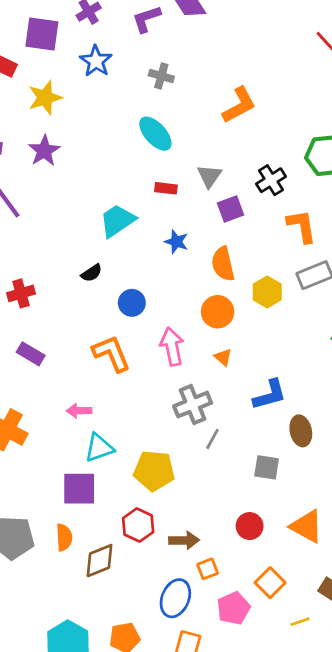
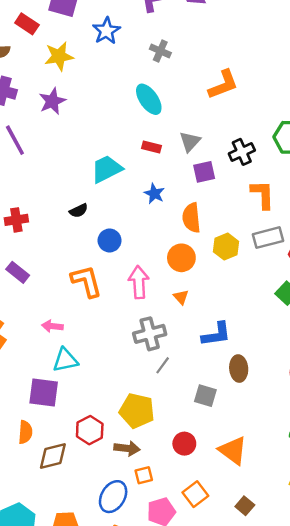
yellow pentagon: (154, 471) -> (137, 411), moved

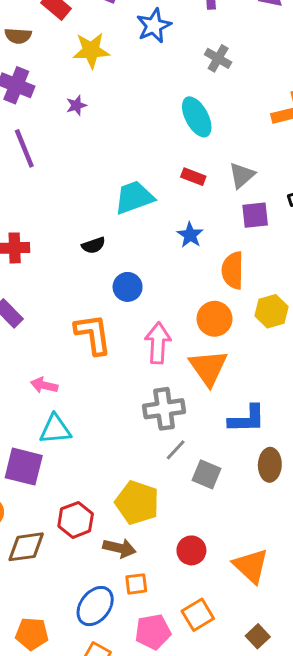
purple star: (52, 101) -> (76, 105), size x0.6
orange triangle: (181, 297) -> (208, 368), size x2.0
gray square: (205, 396) -> (206, 474), moved

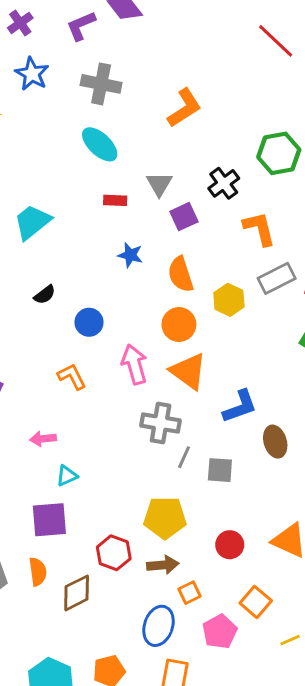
gray cross: (218, 58) -> (101, 84), size x1.5
cyan trapezoid: (134, 197) -> (32, 222), moved
orange L-shape: (93, 334) -> (72, 377), size x0.7
gray cross: (164, 409) -> (161, 423), turned 36
cyan triangle: (55, 429) -> (67, 476), size x0.7

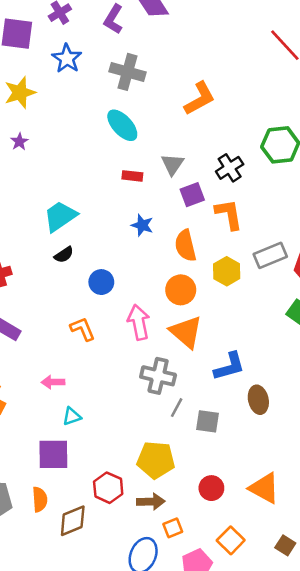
purple L-shape: (81, 26) -> (113, 19), turned -40
cyan trapezoid: (32, 222) -> (60, 216), moved
orange L-shape: (259, 229) -> (229, 214), moved

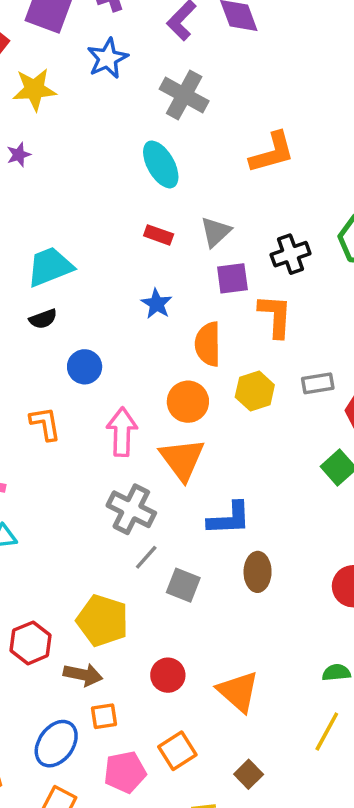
gray rectangle: (270, 255) -> (318, 383), size x0.7

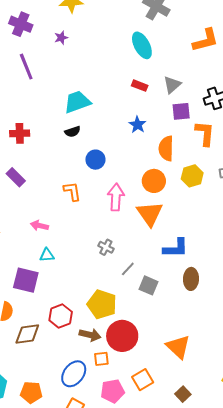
gray cross: (131, 509) -> (106, 247), moved, size x0.6
red circle: (168, 675) -> (122, 336), moved, size x1.6

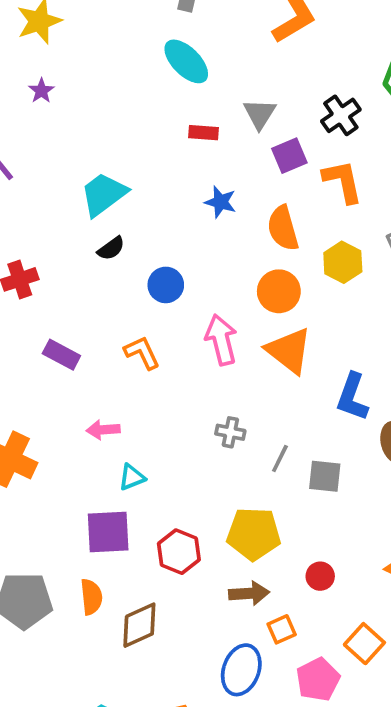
purple rectangle: (16, 177) -> (61, 355), moved
blue L-shape: (176, 248) -> (352, 397), turned 128
red hexagon: (61, 316) -> (179, 552), moved
red circle: (122, 336) -> (320, 576), moved, size x0.5

